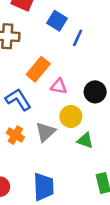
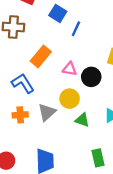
pink triangle: (59, 86) -> (70, 69), moved
orange cross: (15, 135) -> (20, 115), turned -35

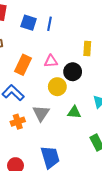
blue line: (76, 29) -> (50, 24), moved
pink triangle: (70, 69) -> (51, 61), moved
yellow circle: (70, 99) -> (57, 87), moved

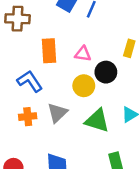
orange rectangle: (23, 65) -> (49, 51), turned -42
green triangle: (74, 112) -> (97, 120), size x1.5

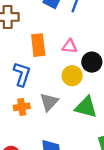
blue L-shape: (30, 81) -> (22, 74), turned 55

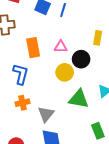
gray triangle: (49, 102) -> (46, 114), moved

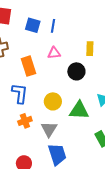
pink triangle: (61, 47) -> (54, 53), moved
yellow circle: (65, 72) -> (53, 101), moved

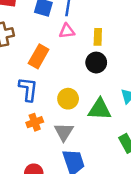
yellow rectangle: (90, 49) -> (98, 37), moved
pink triangle: (54, 53) -> (67, 31), moved
orange rectangle: (28, 66) -> (39, 56), turned 48

